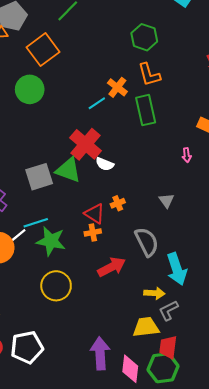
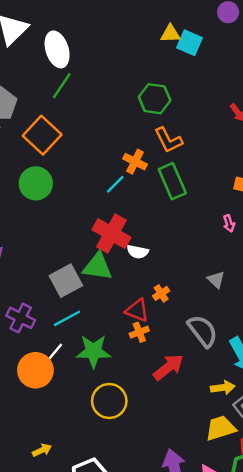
cyan line: (36, 223) -> (67, 318), moved

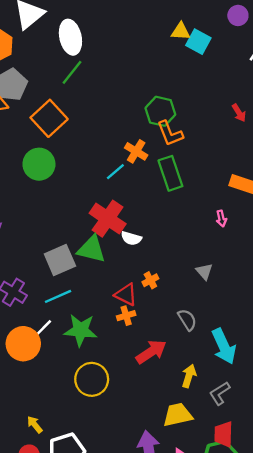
green hexagon: (155, 99) -> (160, 111), moved
gray semicircle: (203, 331) -> (187, 320), size x0.7
yellow arrow: (223, 388) -> (189, 376), moved, turned -70
yellow trapezoid: (221, 428) -> (178, 415), moved
yellow arrow: (42, 450) -> (35, 425), moved, turned -108

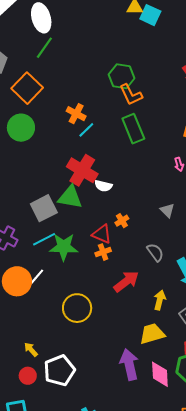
orange cross: (136, 151) -> (76, 114), moved
white line: (43, 328) -> (37, 277), moved
green star: (81, 330) -> (64, 247), moved

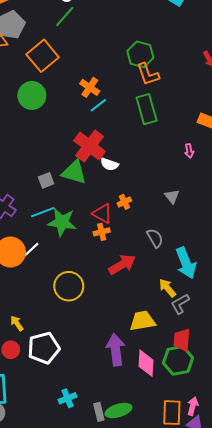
gray square: (44, 208) -> (46, 180), size x0.6
yellow arrow: (160, 300) -> (167, 288), moved, turned -60

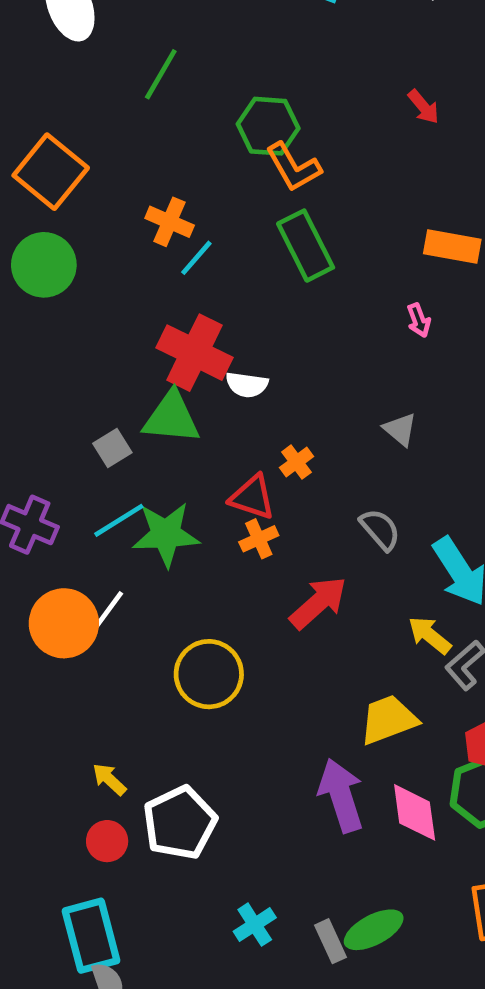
green line: (65, 17) -> (161, 74), moved

